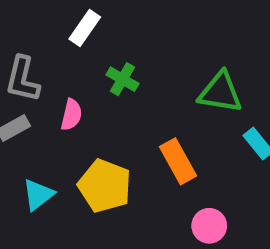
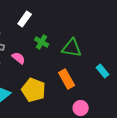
green triangle: (220, 92) -> (72, 48), moved
pink semicircle: (71, 115) -> (19, 58), turned -64

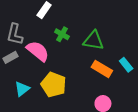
pink semicircle: (19, 58) -> (38, 51), size x1.6
orange rectangle: (67, 79) -> (102, 69), moved, turned -30

